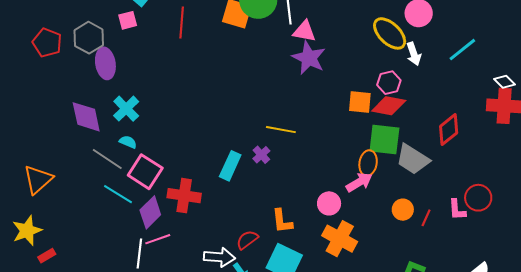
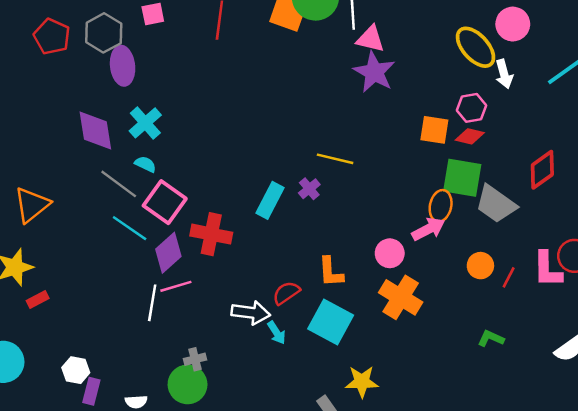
red diamond: (389, 106) -> (470, 136), size x0.7
pink L-shape: (457, 210) -> (547, 269), size x1.4

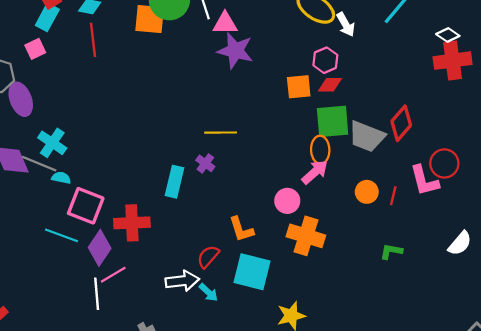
red diamond: (542, 170) -> (401, 123), moved
gray line: (119, 184) -> (39, 164), moved

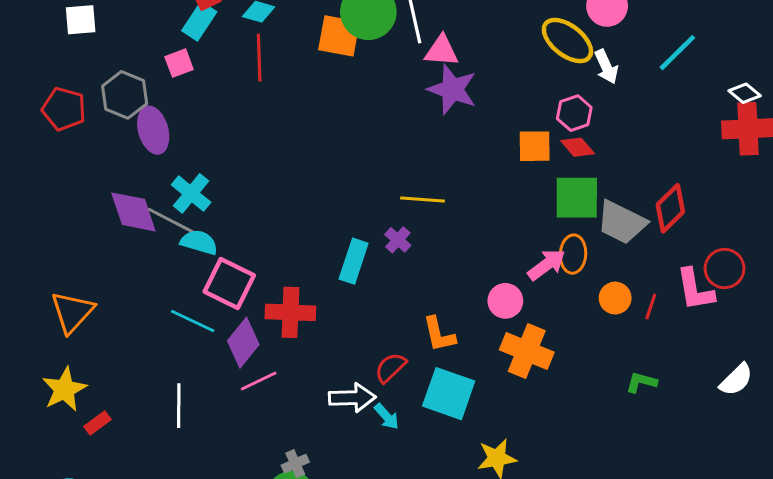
red diamond: (330, 85) -> (578, 147), turned 45
orange ellipse: (320, 150) -> (573, 254), moved
cyan semicircle: (61, 178) -> (199, 242), size x1.4
white line: (97, 294) -> (179, 406), moved

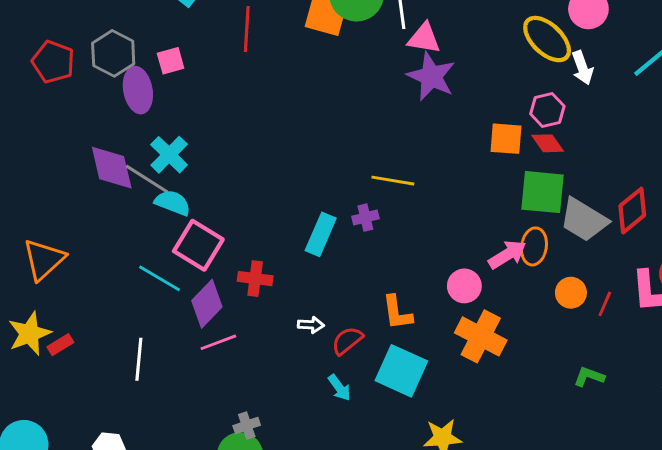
pink square: (179, 63) -> (171, 61), moved
purple cross: (398, 240) -> (365, 218), turned 30
red cross: (290, 312) -> (255, 279), size x0.7
white arrow: (352, 398) -> (311, 325), moved, size x0.6
red rectangle: (97, 423) -> (60, 345), moved

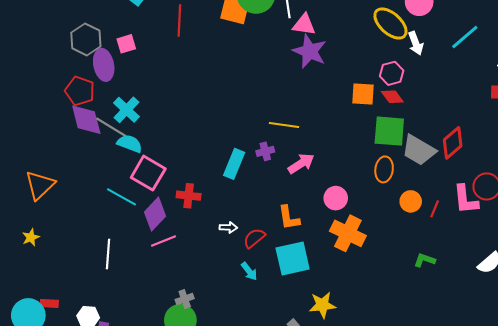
red pentagon: (53, 62) -> (80, 91), moved
pink arrow: (507, 255) -> (301, 164), moved
yellow star: (29, 334) -> (31, 237), size x0.6
red rectangle: (60, 345) -> (49, 303), moved, turned 36
cyan square: (401, 371) -> (293, 259), turned -36

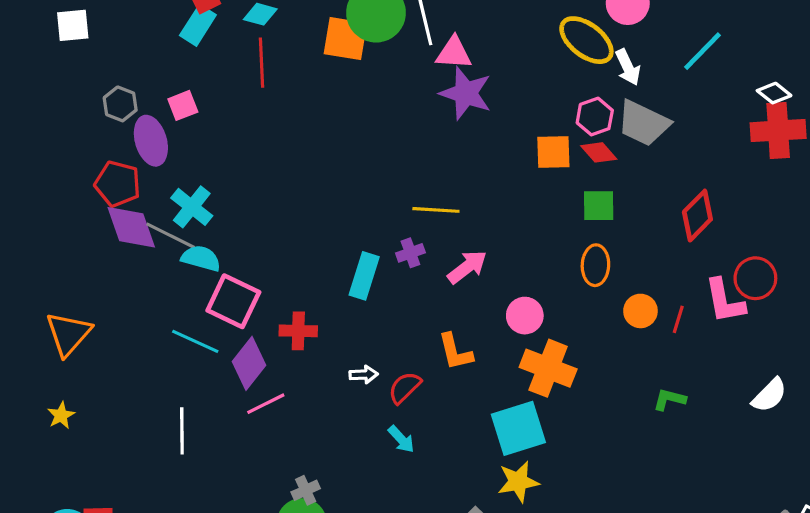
gray hexagon: (86, 39) -> (120, 104), size x0.7
green square: (389, 131) -> (599, 206), size x0.7
gray trapezoid: (419, 150) -> (643, 123), moved
cyan square: (293, 259) -> (518, 428), moved

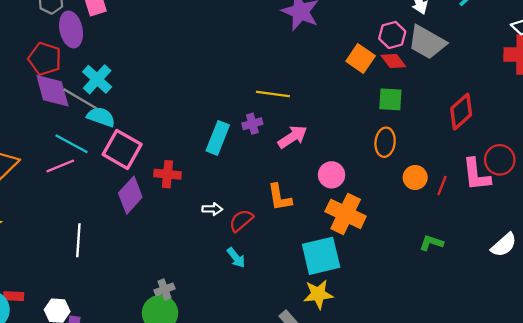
orange square: (553, 152) -> (361, 58), turned 32
cyan line: (195, 341) -> (72, 144), moved
pink line: (266, 404) -> (60, 166), moved

